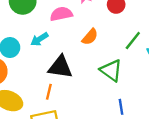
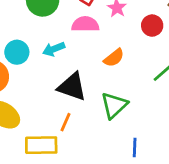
green triangle: (111, 70) -> (114, 105), moved, turned 30
orange line: (49, 92) -> (66, 122), moved

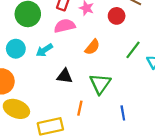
cyan circle: (17, 52) -> (16, 49), moved
black triangle: (72, 87) -> (65, 76), size x0.7
orange line: (66, 122) -> (80, 108), moved

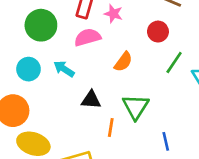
red circle: (117, 16) -> (158, 32), moved
cyan arrow: (44, 50) -> (64, 69), turned 70
orange line: (80, 108) -> (111, 128), moved

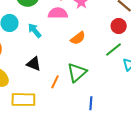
red circle: (158, 32) -> (119, 26), moved
black triangle: (91, 100) -> (34, 64), moved

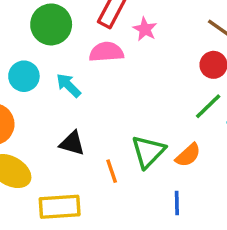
orange semicircle: (78, 38) -> (188, 155), moved
orange line: (55, 82) -> (112, 171), turned -40

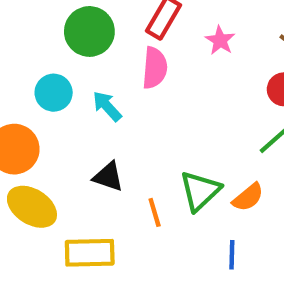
pink star: (145, 29) -> (220, 40), moved
pink semicircle: (106, 52) -> (155, 68), turned 96

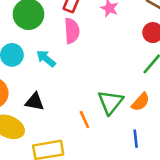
black triangle: (108, 177) -> (35, 102), moved

